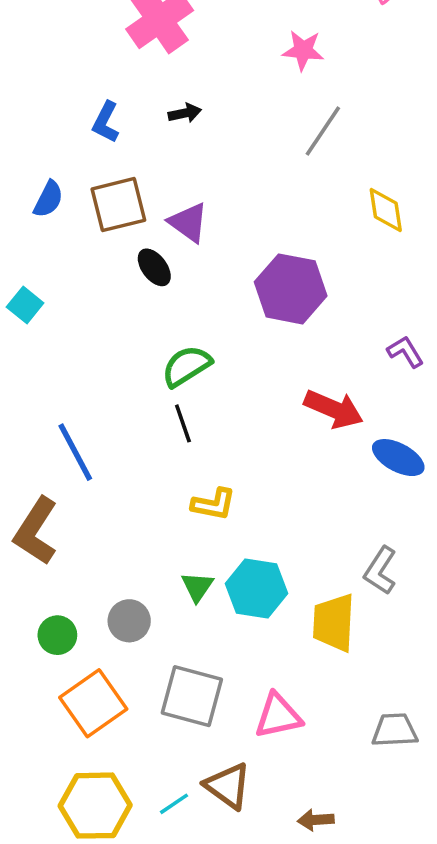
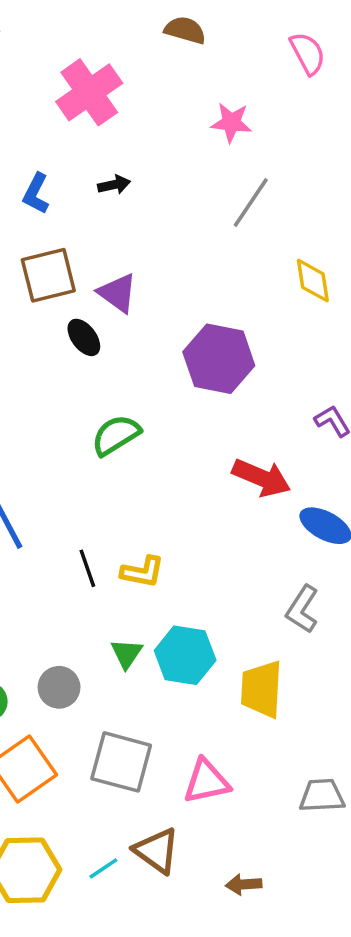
black line: (183, 423) -> (87, 568), moved
gray L-shape: (380, 571) -> (302, 609), moved

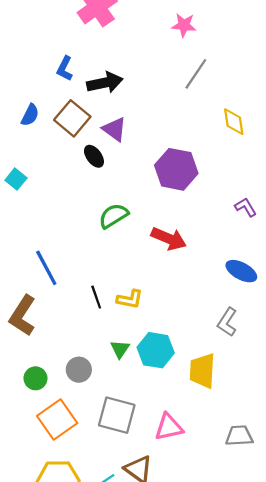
black arrow: (114, 185) -> (105, 83), moved, size x1.8
brown square: (48, 275) -> (72, 118), turned -36
red arrow: (261, 478) -> (169, 239), moved

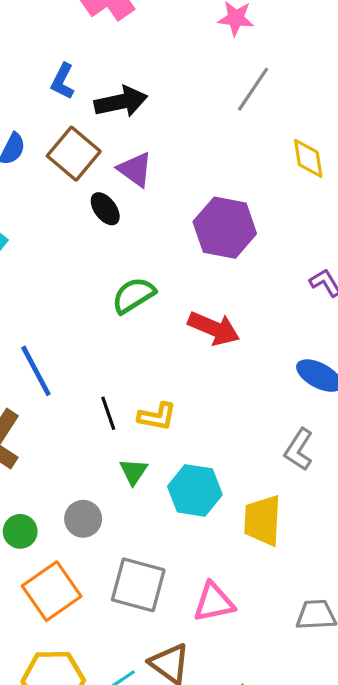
green triangle: (120, 349) -> (133, 472), moved

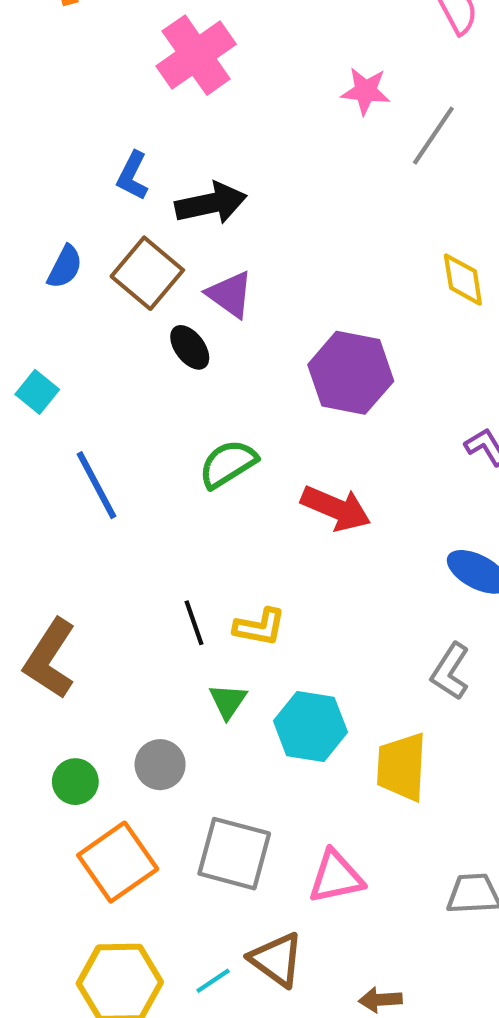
gray line: (253, 89) -> (433, 136), moved
blue line: (36, 371) -> (97, 485), moved

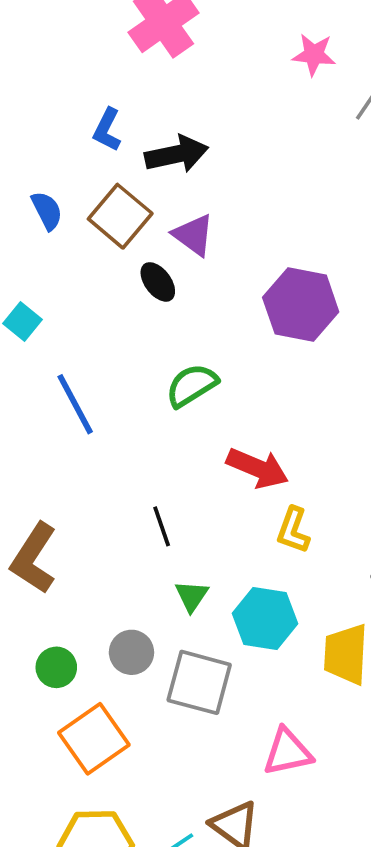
blue semicircle: (65, 267) -> (47, 211), turned -54
red arrow: (336, 508) -> (257, 468), moved
yellow L-shape: (260, 627) -> (293, 530), moved, turned 99
gray square: (234, 854) -> (199, 682), moved

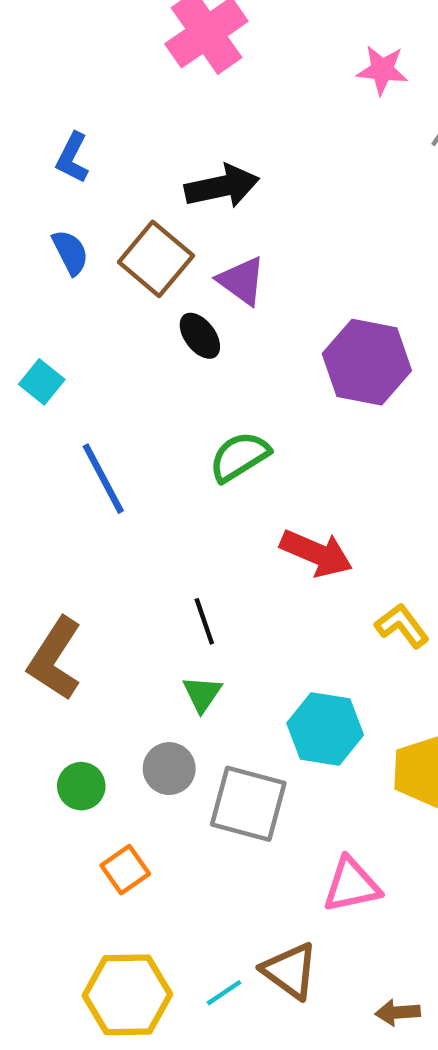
blue L-shape: (107, 130) -> (72, 158), moved
yellow L-shape: (293, 530) -> (402, 626), moved, turned 123
green triangle: (192, 596) -> (202, 694), moved
orange square: (94, 739) -> (125, 870), size x0.6

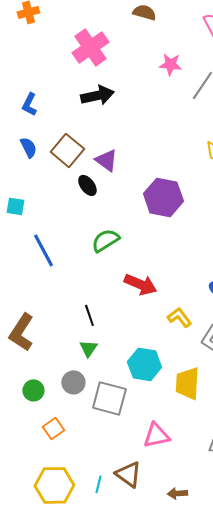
black arrow: (222, 186) -> (97, 95), moved
cyan square: (42, 382) -> (15, 206), turned -30
cyan line: (224, 993) -> (98, 484), turned -42

